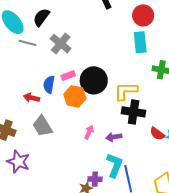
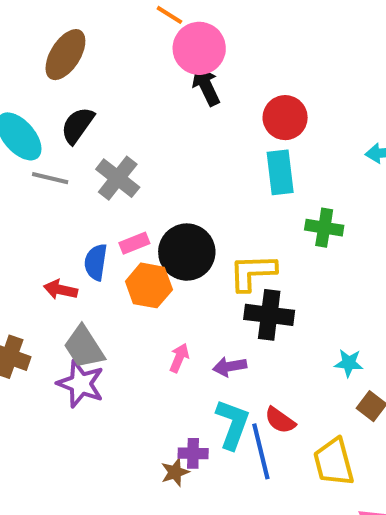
red semicircle: (157, 134) -> (280, 420), moved
purple star: (18, 162) -> (81, 384), moved

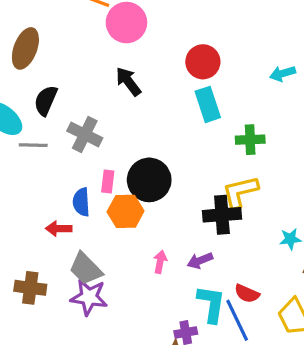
black arrow: (206, 86) -> (128, 82), moved
pink rectangle: (134, 243) -> (108, 181), turned -50
yellow L-shape: (253, 272) -> (240, 192), moved

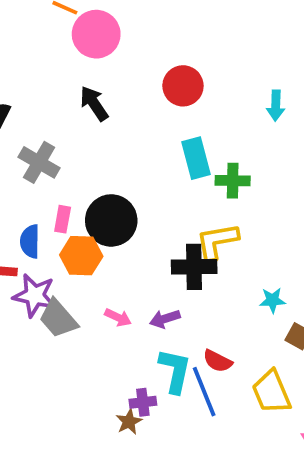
cyan arrow: (283, 74) -> (276, 106), turned -75
cyan rectangle: (208, 104) -> (196, 158), moved
pink arrow: (160, 262) -> (118, 317), turned 100
gray trapezoid: (86, 269) -> (58, 319), moved
purple star: (89, 297) -> (35, 295), moved

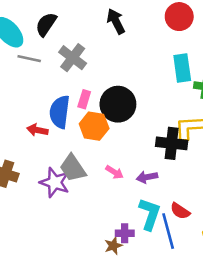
blue semicircle: (30, 241) -> (60, 112), size x1.4
purple star: (35, 295) -> (55, 182), moved

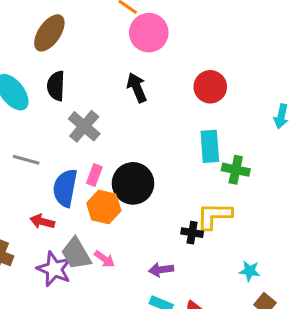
black semicircle: (46, 24) -> (56, 86), turned -35
gray line: (29, 59) -> (26, 160), moved
red arrow: (37, 130) -> (42, 222), moved
black cross: (172, 143) -> (192, 233), size x0.6
pink arrow: (114, 172) -> (104, 259), moved

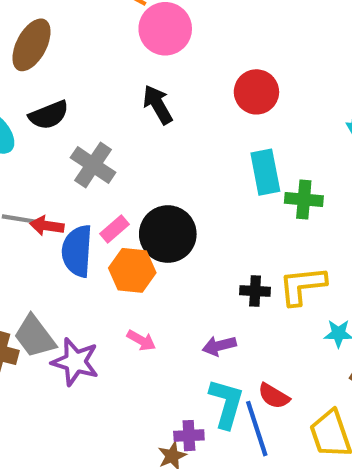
black semicircle: (56, 86) -> (49, 115), turned -108
pink rectangle: (94, 175) -> (114, 229), turned 35
yellow L-shape: (214, 216) -> (302, 286), moved
red arrow: (42, 222) -> (47, 226), moved
gray trapezoid: (76, 254) -> (35, 336), moved

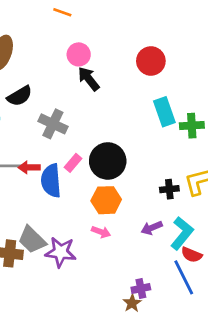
pink circle: (165, 29) -> (79, 54), moved, size x0.7
orange hexagon: (132, 270) -> (106, 200), moved
cyan L-shape: (226, 403) -> (182, 233), moved, turned 32

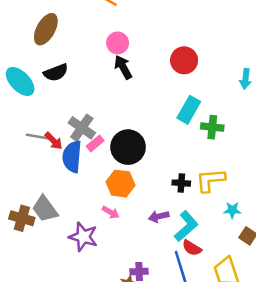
cyan rectangle: (164, 112) -> (189, 110), turned 40
gray cross: (53, 124) -> (82, 128), moved
red arrow: (29, 167) -> (54, 141), turned -144
purple star: (61, 252) -> (83, 237), moved

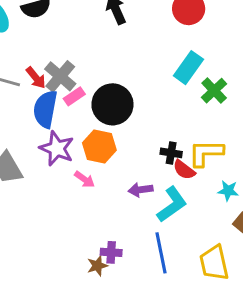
green cross: (212, 127) -> (214, 91), turned 35
red arrow: (54, 141) -> (36, 78), moved
purple star: (83, 237) -> (57, 148), moved
red semicircle: (192, 248) -> (184, 170), moved

